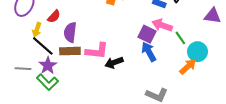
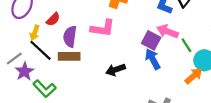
pink L-shape: (97, 51) -> (103, 28), moved
purple star: (48, 65) -> (24, 71), moved
gray line: (23, 69) -> (14, 58), moved, turned -42

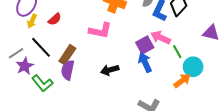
yellow arrow: (35, 33) -> (32, 21), moved
purple semicircle: (70, 37) -> (68, 70), moved
purple square: (151, 40) -> (145, 45), turned 30
brown rectangle: (69, 56) -> (67, 55), turned -60

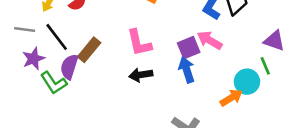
pink L-shape: (100, 31) -> (139, 43), moved, turned 60
green line: (177, 52) -> (265, 66), moved
gray line: (16, 53) -> (25, 29), moved, turned 35
purple semicircle: (68, 70) -> (69, 67), moved

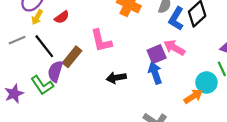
gray line: (25, 29) -> (17, 40), turned -30
pink L-shape: (139, 43) -> (101, 41), moved
purple star: (33, 59) -> (14, 94), moved

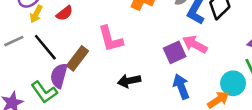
blue arrow: (155, 73) -> (181, 87), moved

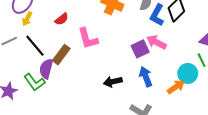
red semicircle: (64, 13) -> (62, 19), moved
black arrow: (129, 81) -> (113, 82), moved

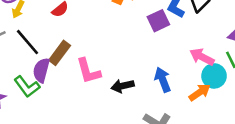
pink L-shape: (88, 38) -> (88, 71), moved
pink arrow: (156, 42) -> (202, 57), moved
purple square: (140, 49) -> (158, 21), moved

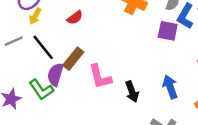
purple square: (158, 21) -> (168, 31), turned 35
black arrow: (123, 86) -> (132, 92), turned -100

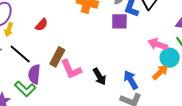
brown rectangle: (73, 59) -> (57, 57), moved
blue arrow: (170, 87) -> (131, 80), moved

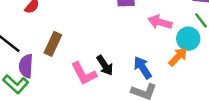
pink arrow: (158, 44) -> (160, 22), moved
pink L-shape: (71, 69) -> (84, 74), moved

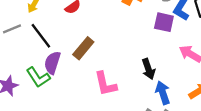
black arrow: (105, 65) -> (148, 69), moved

